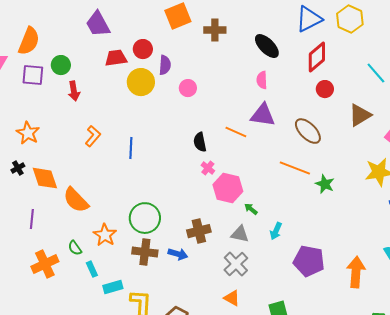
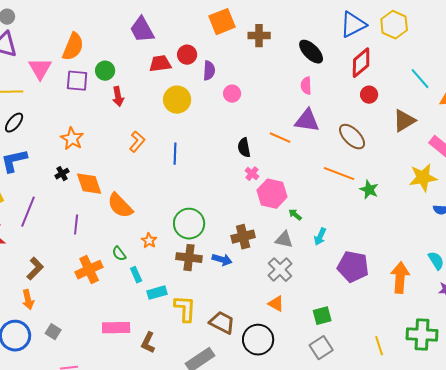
yellow circle: (141, 82) -> (177, 100), moved
orange star: (105, 235) -> (149, 241), size x0.7

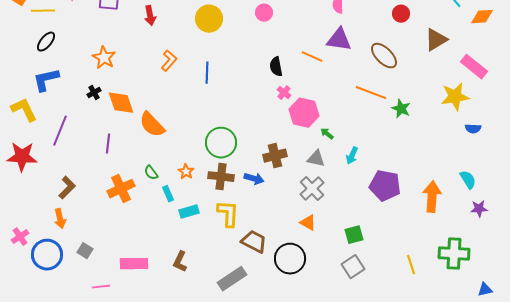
orange star: (149, 241) -> (186, 172), moved
yellow L-shape: (185, 309) -> (228, 214), moved
pink rectangle: (116, 328) -> (134, 264), moved

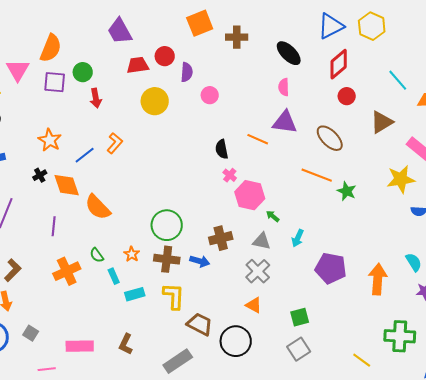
blue line: (207, 73) -> (85, 155), moved, turned 50
yellow line: (411, 265) -> (362, 360), moved, turned -36

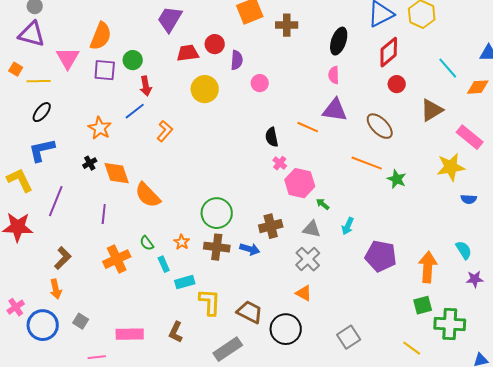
purple trapezoid: (120, 31) -> (170, 19), turned 60
black ellipse: (289, 53) -> (339, 41), turned 64
blue line: (85, 155) -> (135, 111), moved
yellow L-shape: (174, 296) -> (210, 302), moved
green square: (300, 317) -> (423, 305), moved

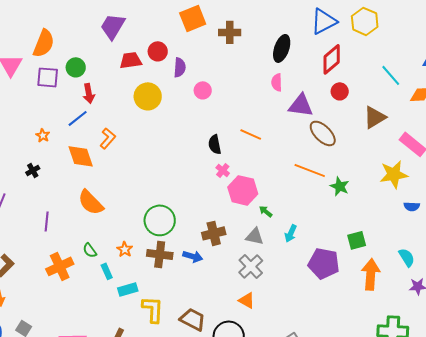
purple triangle: (335, 110) -> (301, 105), moved
orange star: (100, 128) -> (43, 135), size x0.6
orange diamond: (117, 173) -> (81, 156), moved
green square: (423, 305) -> (357, 240), moved

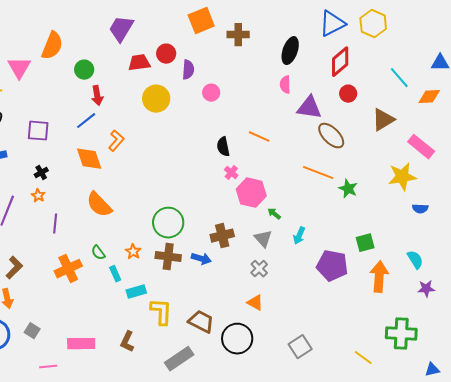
purple square: (48, 77) -> (38, 131), moved
orange star: (43, 135) -> (38, 196), moved
gray triangle: (255, 236) -> (263, 239), turned 36
gray cross: (251, 266) -> (259, 269), size x0.7

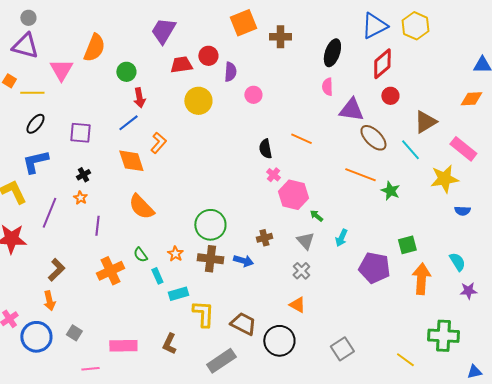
cyan line: (399, 78) -> (410, 150), moved
brown cross: (222, 236) -> (264, 238), size x0.7

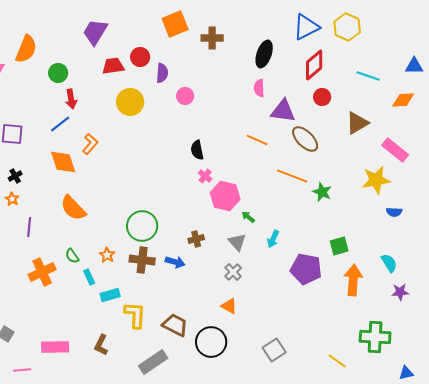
orange line: (301, 139) -> (257, 140), moved
cyan line: (410, 150) -> (368, 76), moved, turned -30

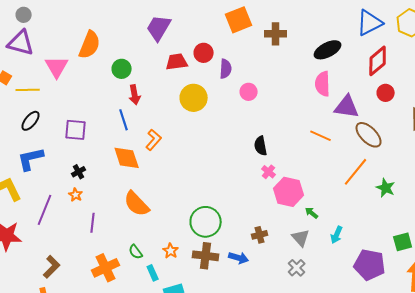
black ellipse: (264, 54) -> (328, 50), turned 44
pink semicircle: (259, 88) -> (323, 84), size x1.4
blue line: (60, 124) -> (124, 120), turned -70
orange line: (292, 176) -> (356, 172), turned -72

